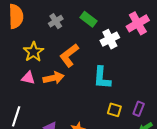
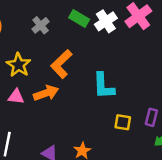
white cross: (110, 39) -> (106, 21), moved

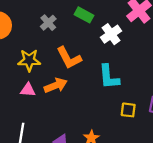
white cross: (106, 21) -> (111, 34), moved
orange L-shape: (61, 64) -> (69, 58), turned -72
yellow star: (19, 65) -> (29, 60), turned -30

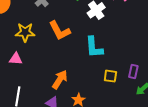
orange arrow: (56, 85) -> (60, 80), moved, turned -36
pink triangle: (28, 90) -> (16, 59), moved

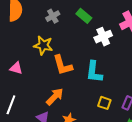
orange L-shape: (60, 31) -> (63, 65), moved
yellow star: (25, 32) -> (43, 45), moved

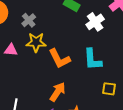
gray cross: (53, 16) -> (29, 20), moved
pink triangle: (16, 68) -> (11, 50), moved

